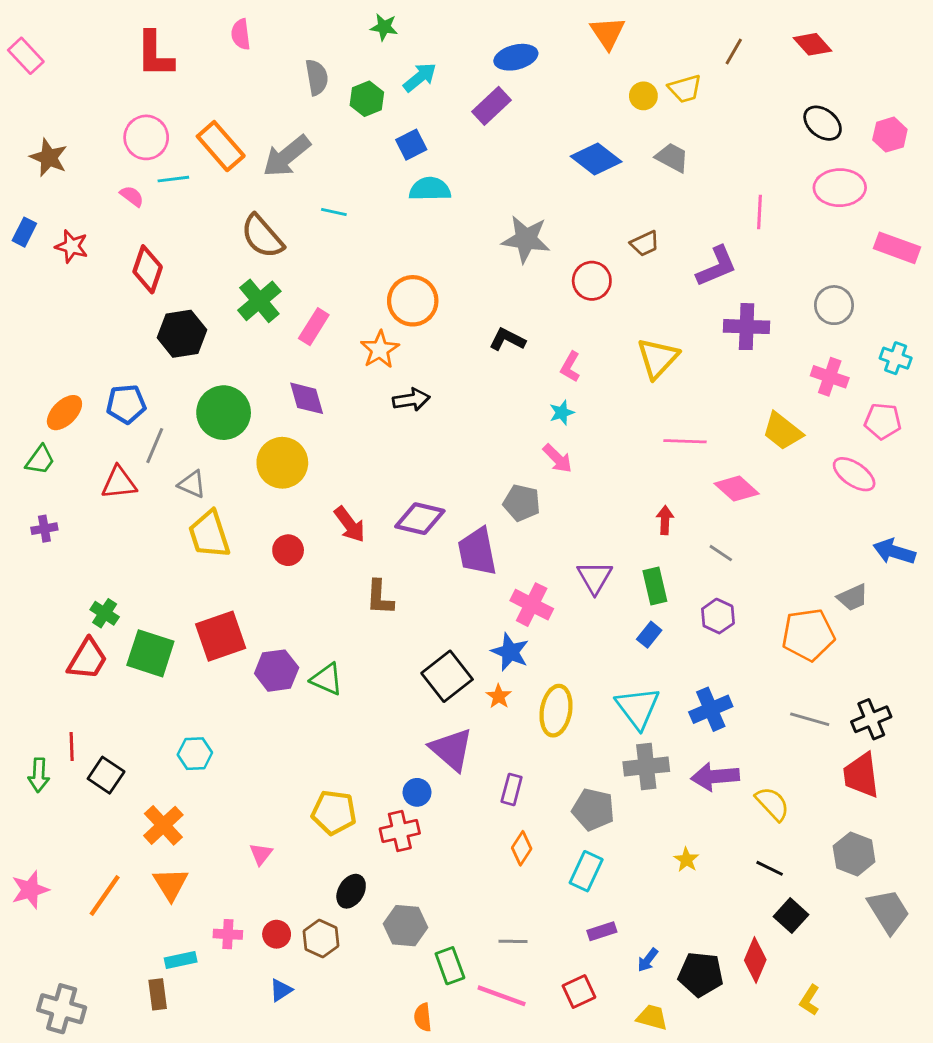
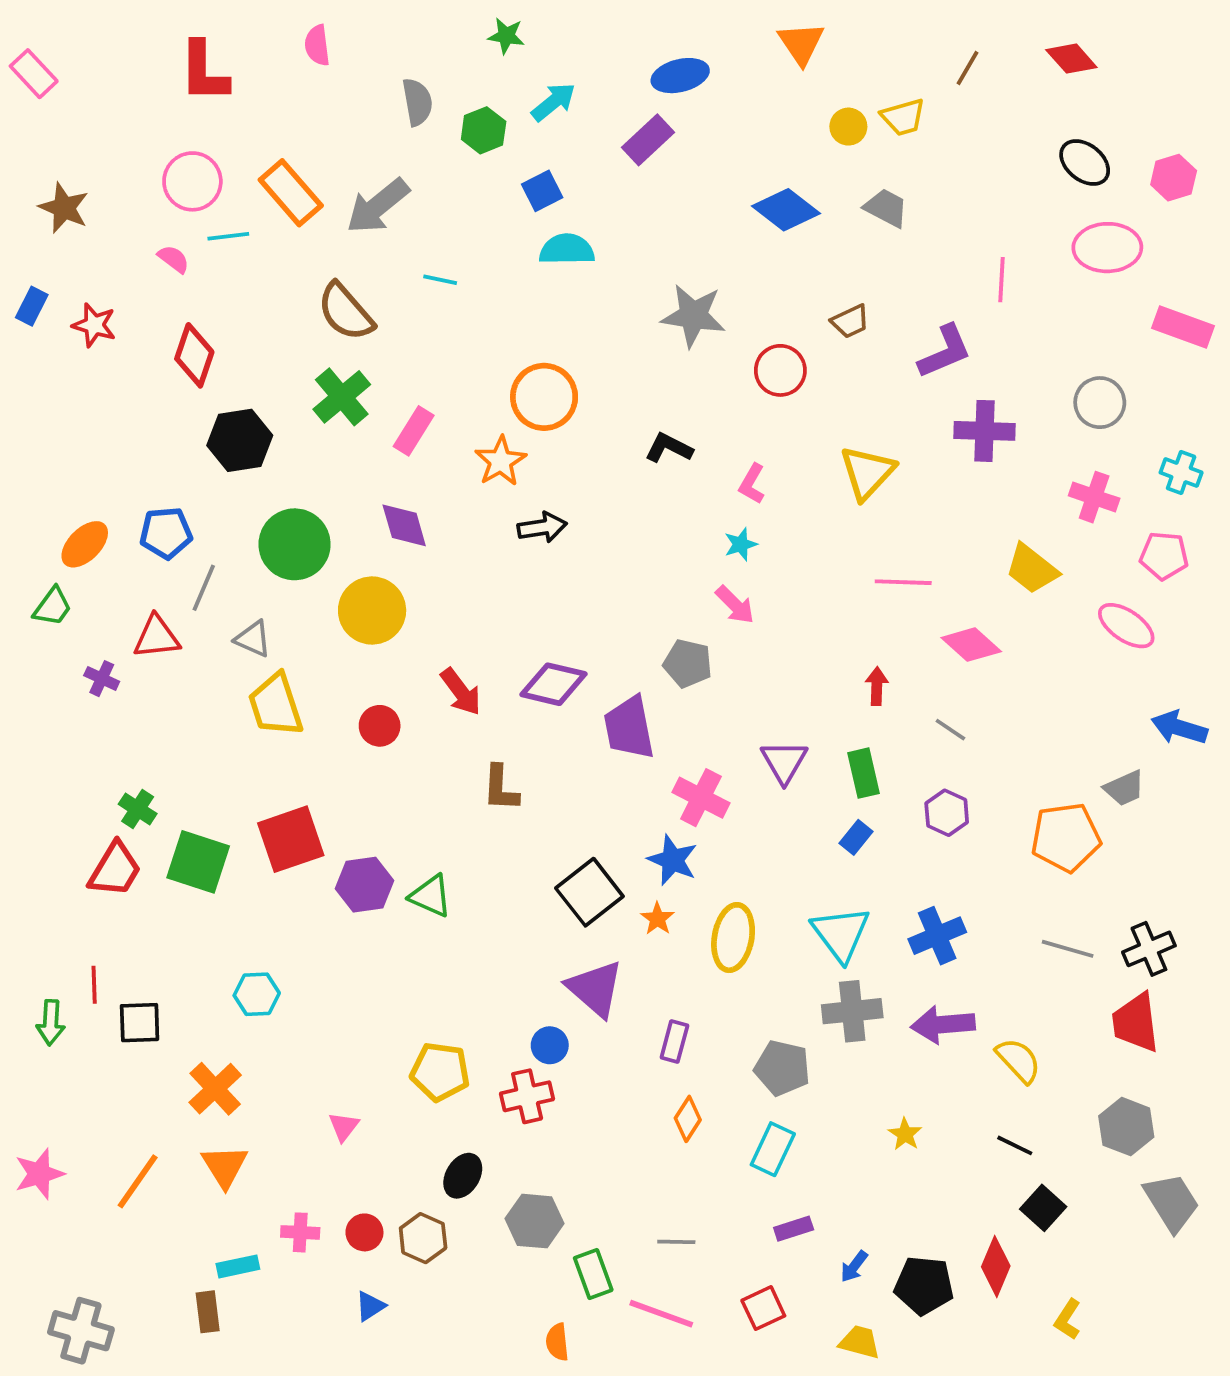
purple cross: (44, 529) -> (102, 679), moved, turned 35
black square: (106, 775) -> (140, 1023), turned -36

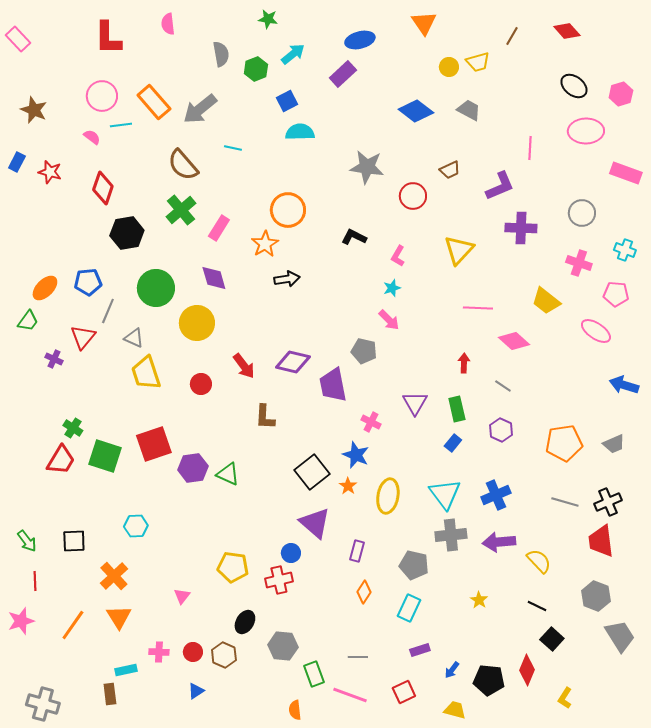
red triangle: (157, 637) -> (83, 337), turned -44
gray trapezoid: (1124, 788) -> (614, 444), moved
pink cross: (701, 798) -> (371, 422), size x0.7
red line: (94, 985) -> (35, 581), moved
green arrow: (51, 1023) -> (27, 541), turned -40

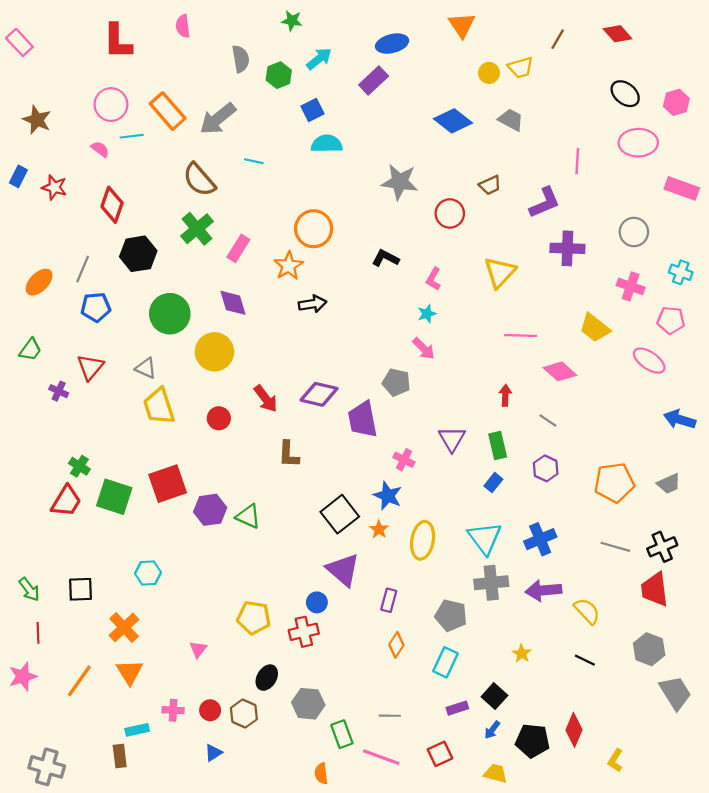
orange ellipse: (45, 288) -> (39, 282), moved
gray line: (108, 311) -> (83, 269), moved
black square: (552, 639) -> (494, 696), moved

